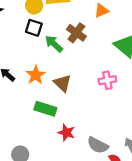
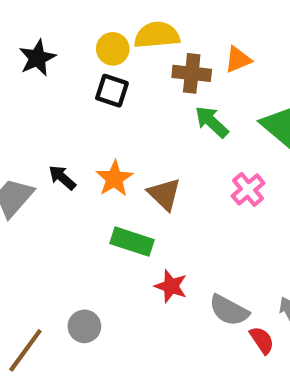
brown cross: (76, 33) -> (192, 73), moved, turned -30
green arrow: (54, 44) -> (212, 122), moved
pink cross: (107, 80) -> (248, 189), turned -30

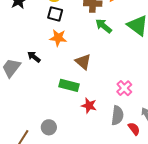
orange star: (114, 179) -> (58, 38), moved, turned -30
pink cross: (248, 189) -> (124, 88), moved
gray semicircle: (229, 310) -> (117, 115), turned -108

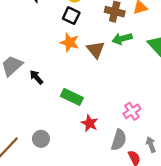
green arrow: (104, 26) -> (122, 39), turned -66
black arrow: (34, 57) -> (36, 77), moved
brown triangle: (83, 62) -> (96, 50), moved

